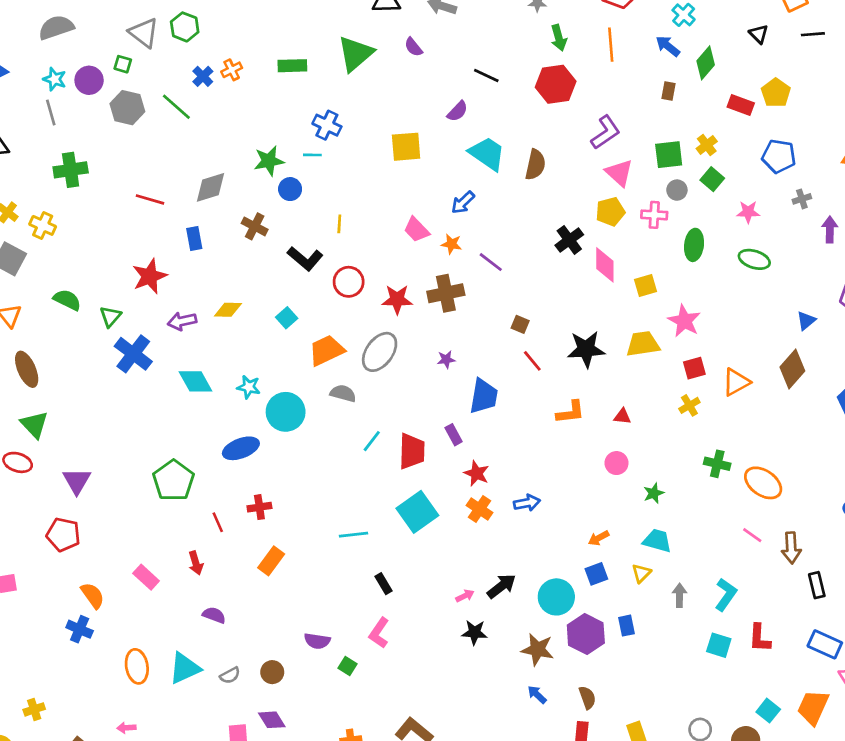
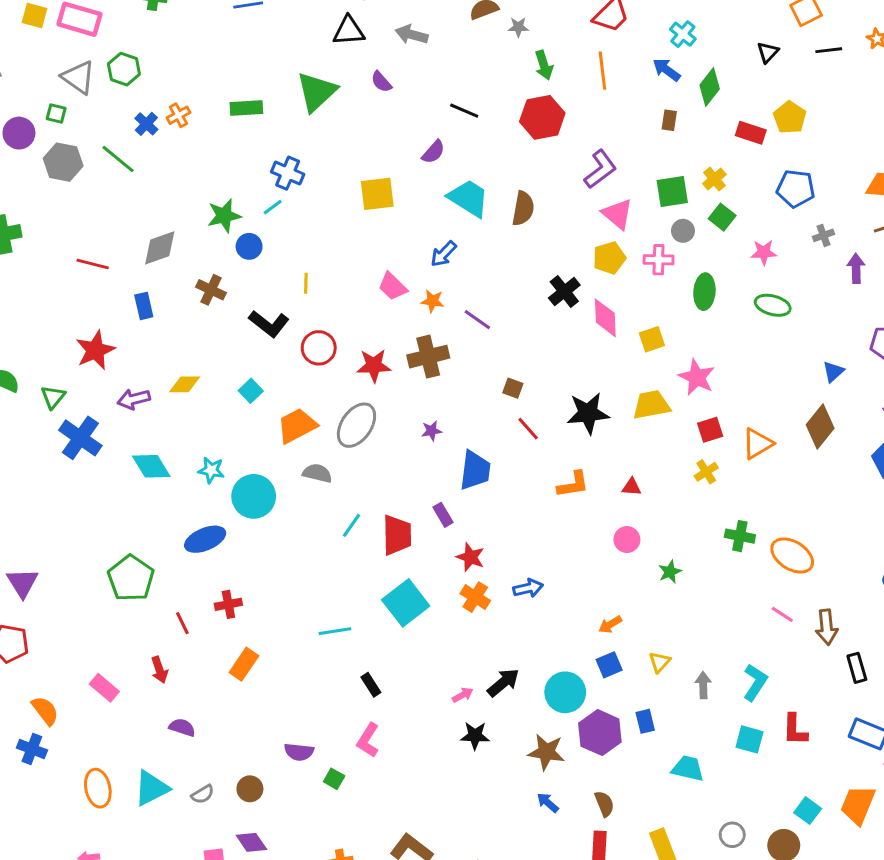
black triangle: (759, 34) -> (768, 52), turned 30
cyan line: (312, 155) -> (273, 207), turned -36
cyan trapezoid: (657, 541) -> (688, 768), moved

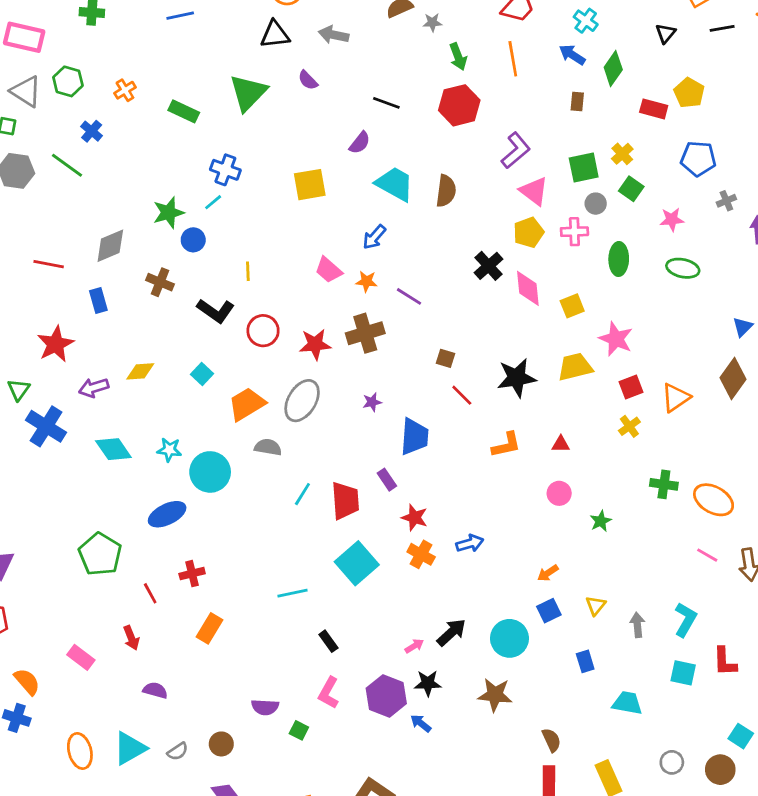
green rectangle: (246, 108) -> (184, 111), turned 32
orange cross: (178, 115) -> (125, 90), moved
purple hexagon: (600, 733) -> (386, 696), moved
blue arrow: (548, 803) -> (421, 723), moved

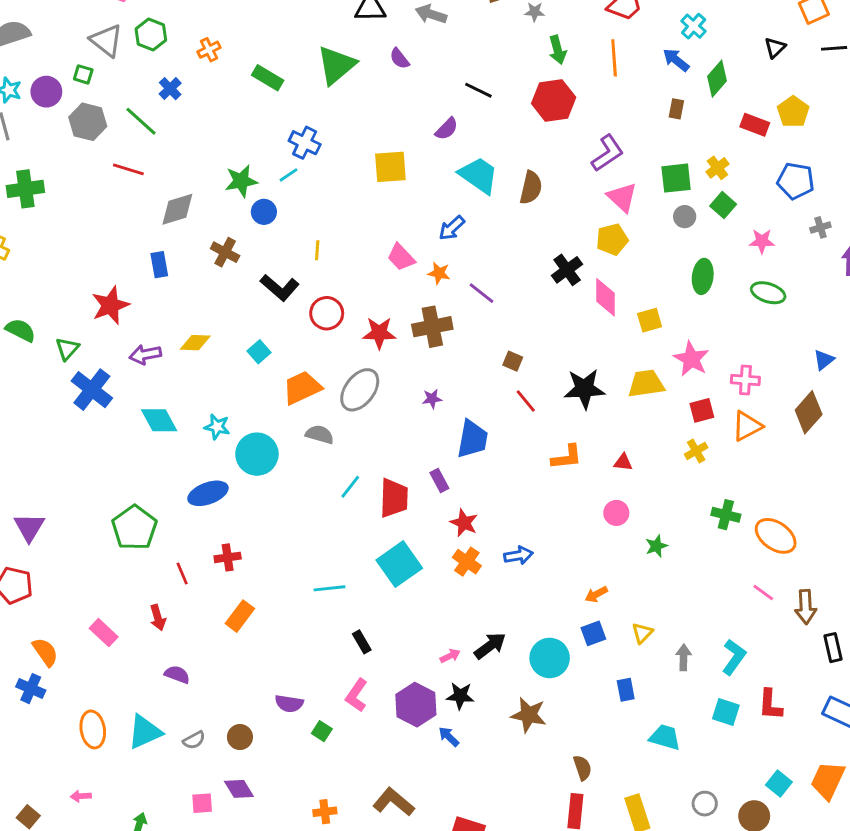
pink cross: (574, 232) -> (745, 380), moved
red line: (49, 264) -> (128, 169), moved

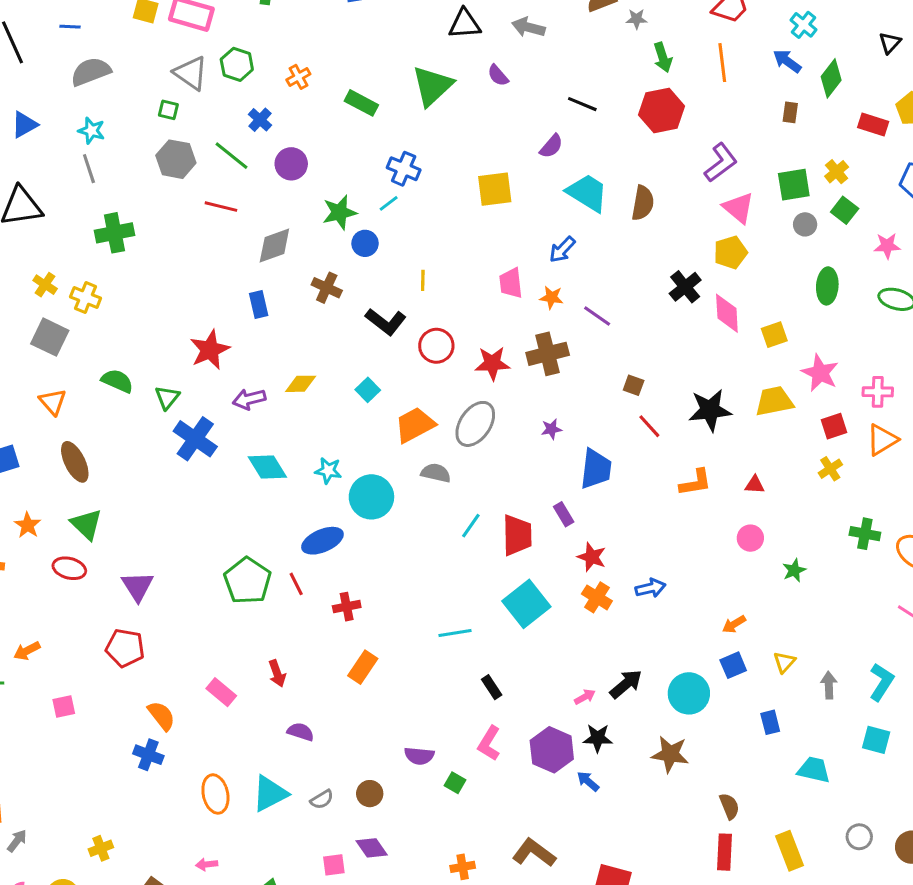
purple circle: (46, 92) -> (291, 164), moved
pink trapezoid: (401, 257) -> (511, 283), turned 40
red line: (182, 573) -> (296, 584), moved

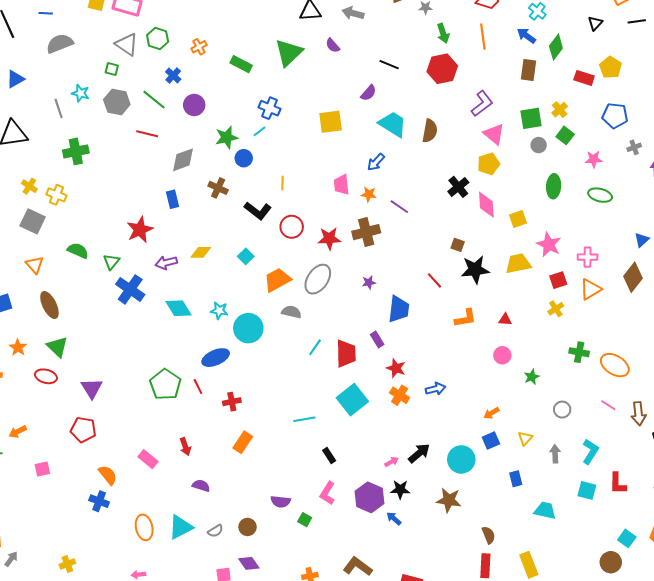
brown rectangle: (790, 112) -> (529, 70), size x1.5
cyan star: (92, 131) -> (81, 93), moved
brown square: (634, 385) -> (458, 245), moved
gray circle: (859, 837) -> (562, 410), moved

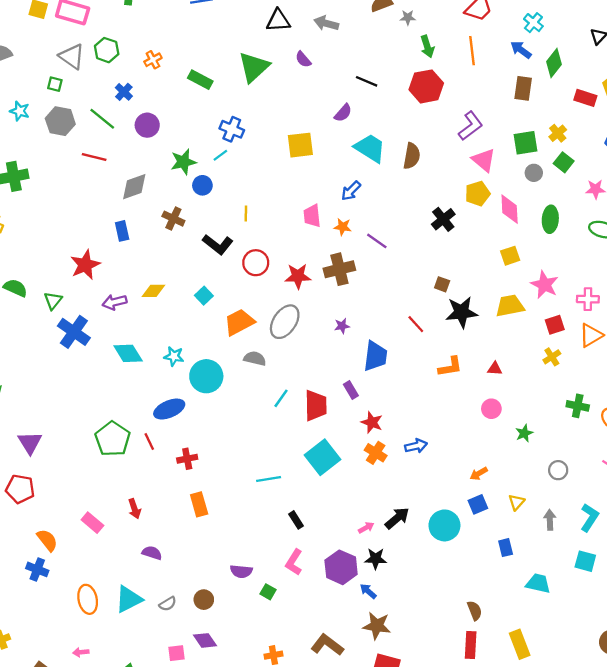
pink diamond: (486, 205) -> (510, 209), moved
orange rectangle: (243, 442) -> (199, 504), turned -50
brown star: (449, 500) -> (377, 626), moved

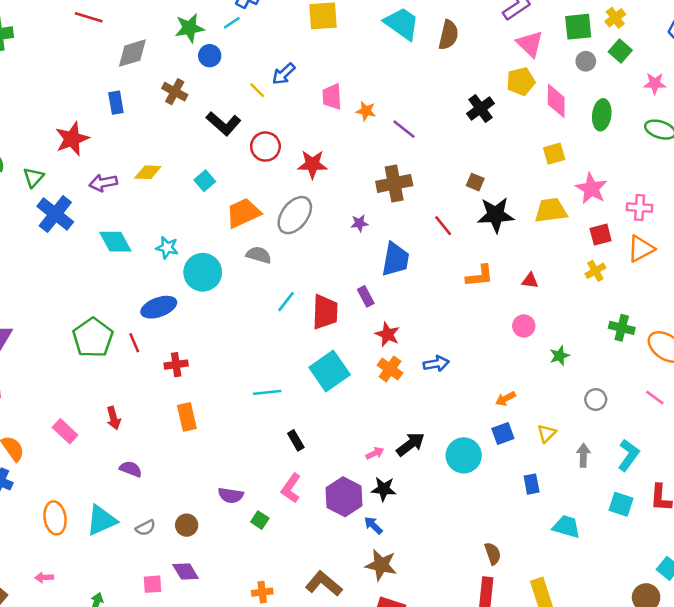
blue arrow: (351, 191) -> (284, 74), moved
yellow line: (246, 213) -> (257, 90), turned -49
brown cross: (339, 269) -> (394, 183), moved

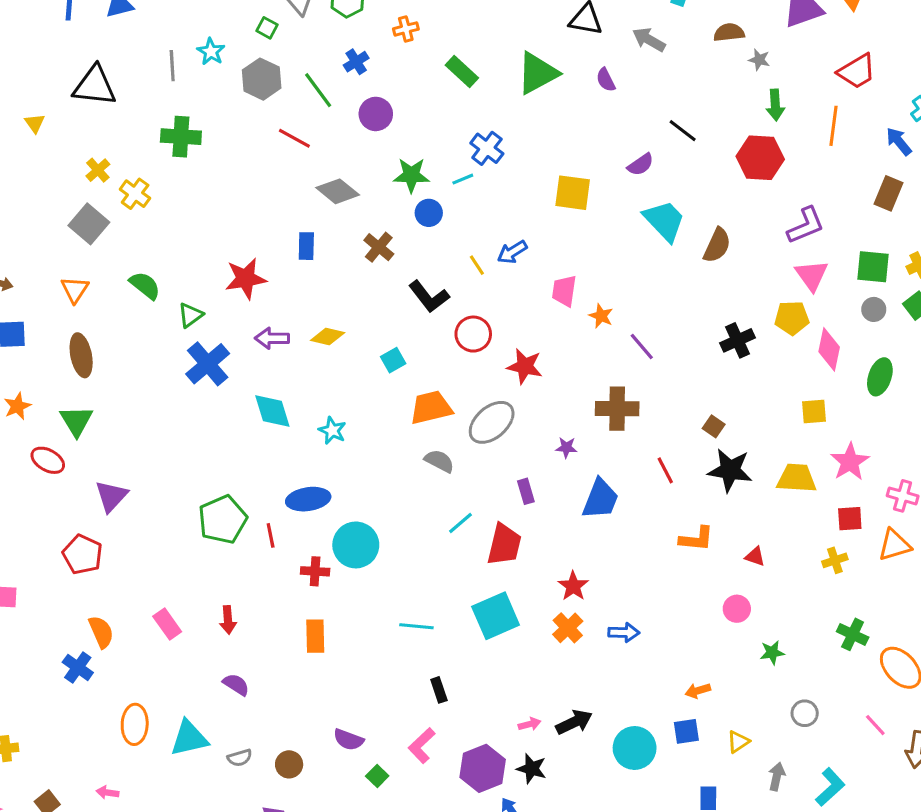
gray diamond: (132, 53) -> (338, 191), turned 44
cyan circle: (203, 272) -> (356, 545), moved
purple rectangle: (366, 296) -> (526, 491), moved

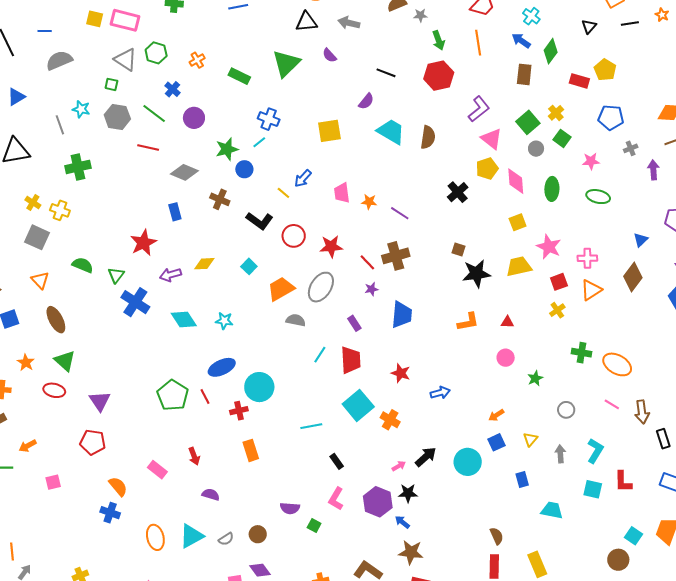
green square: (873, 267) -> (528, 122), turned -30
red line: (665, 470) -> (367, 262), moved
orange cross: (568, 628) -> (390, 420), moved

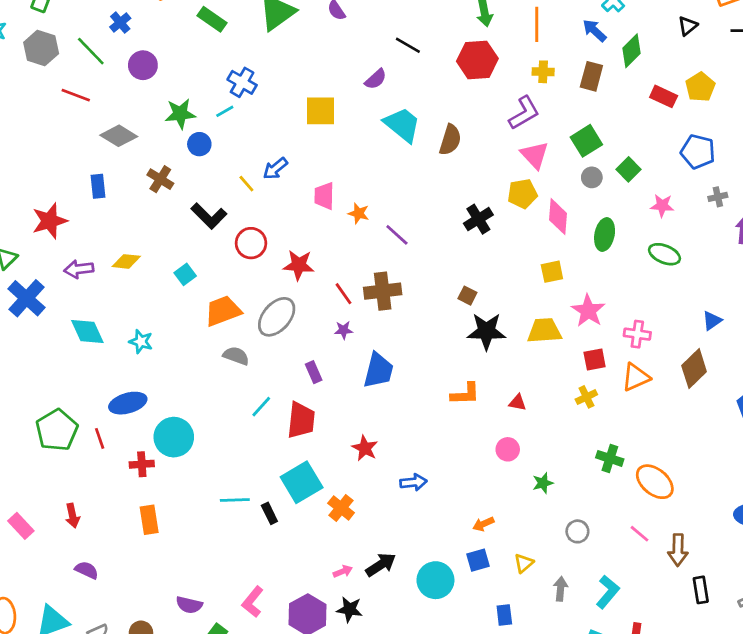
yellow cross: (556, 113) -> (543, 72), moved, turned 35
black rectangle: (337, 461) -> (269, 513), moved

